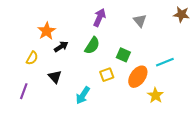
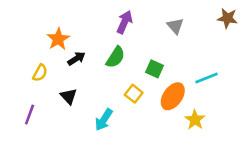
yellow square: (107, 75) -> (134, 94), turned -32

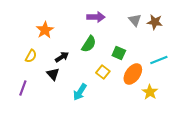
brown star: (227, 18) -> (155, 22), moved
purple arrow: (125, 22) -> (96, 17), turned 66
black arrow: (76, 59) -> (62, 57), moved

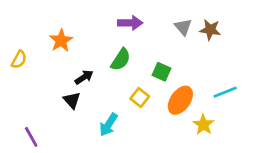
yellow semicircle: (31, 56) -> (19, 60), moved
cyan line: (159, 60) -> (225, 92), moved
purple line: (23, 88) -> (31, 137), moved, turned -49

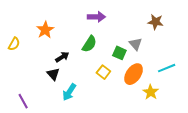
gray triangle: (183, 27) -> (136, 44), moved
cyan arrow: (109, 125) -> (69, 92), moved

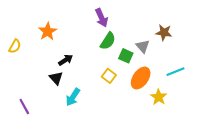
purple arrow: (96, 17) -> (101, 18), turned 66
brown star: (156, 22) -> (164, 33), moved
green semicircle: (89, 44) -> (108, 41), moved

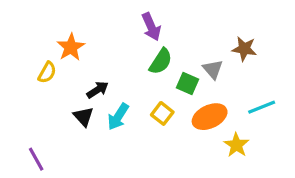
yellow semicircle: (15, 46) -> (47, 72), moved
orange ellipse: (141, 78) -> (210, 117), turned 30
cyan arrow: (73, 97) -> (118, 117), moved

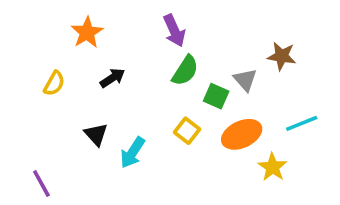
orange star: (71, 47) -> (87, 32), moved
black arrow: (98, 90) -> (112, 78), moved
cyan arrow: (118, 117) -> (132, 153), moved

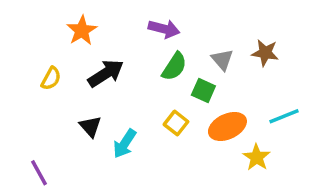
purple arrow: (174, 31) -> (164, 29), turned -52
black arrow: (112, 78) -> (106, 73), size x1.5
gray triangle: (245, 80) -> (222, 60), moved

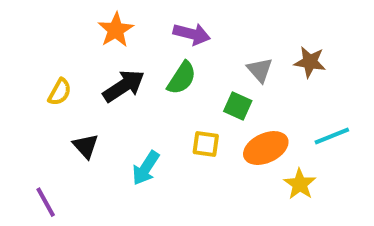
orange star: (82, 31) -> (116, 30), moved
green semicircle: (174, 67) -> (182, 78), moved
yellow square: (176, 123) -> (206, 144), turned -30
black triangle: (90, 126) -> (86, 146), moved

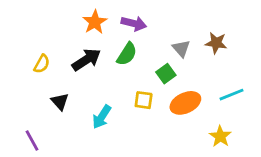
orange star: (116, 30) -> (95, 22), moved
green square: (238, 106) -> (166, 74), turned 30
yellow star: (300, 184) -> (220, 136), moved

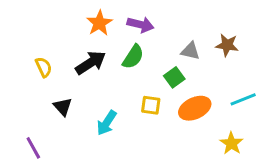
gray triangle: (181, 49) -> (190, 51), turned -36
yellow semicircle: (42, 64) -> (44, 67), turned -54

